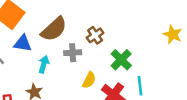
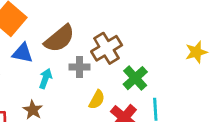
yellow star: (173, 34) -> (196, 52), turned 30
brown cross: (95, 35) -> (107, 48), size x1.5

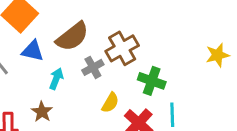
gray cross: (80, 67) -> (93, 67), turned -30
green cross: (135, 78) -> (152, 81), turned -30

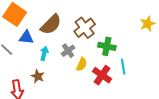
gray cross: (93, 67) -> (68, 51), moved

